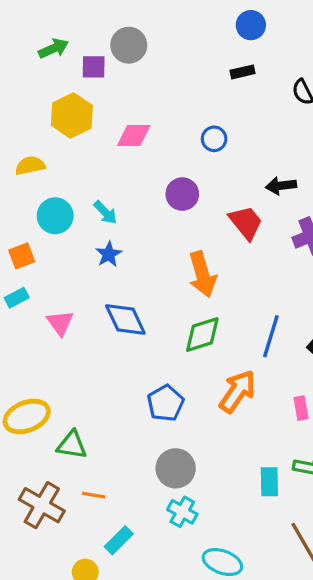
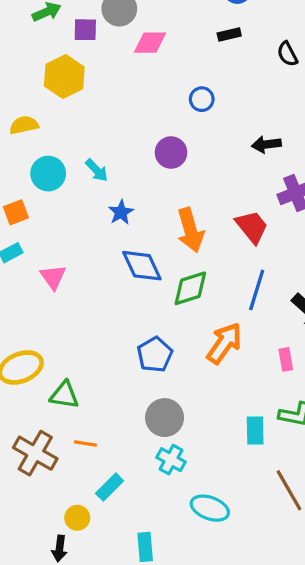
pink diamond: (134, 135) -> (150, 43), moved
red trapezoid: (246, 222) -> (252, 227), moved
blue star: (109, 254) -> (121, 212), moved
blue diamond: (125, 319) -> (142, 266), moved

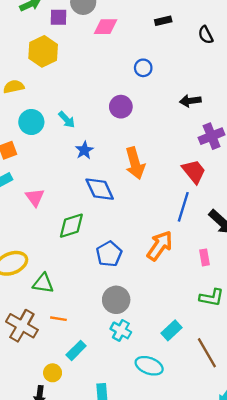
red trapezoid: (252, 227) -> (194, 171), moved
green diamond: (190, 288) -> (71, 226), moved
cyan rectangle: (255, 431) -> (171, 330), moved, turned 48

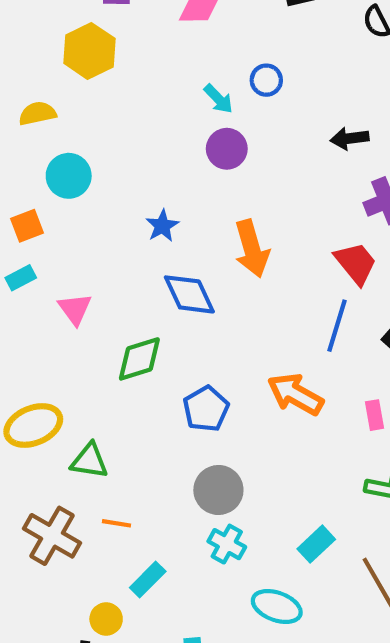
cyan arrow: (67, 120) -> (218, 99), moved
orange arrow: (160, 246) -> (295, 394), turned -96

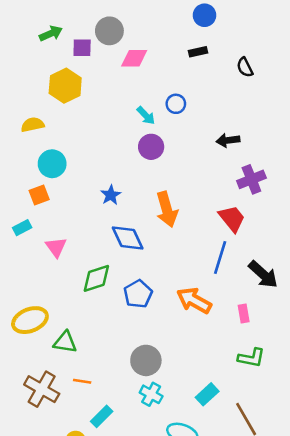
orange square: (27, 226) -> (39, 195), moved
blue pentagon: (206, 409) -> (138, 294), moved

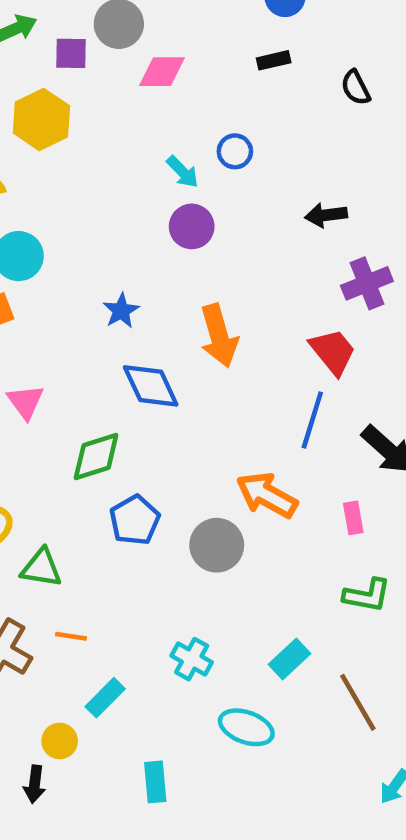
blue pentagon: (138, 294) -> (135, 520), moved
gray circle: (146, 360) -> (217, 545), moved

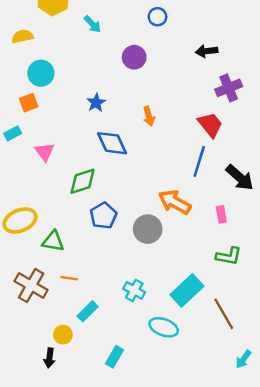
cyan arrow: (183, 172) -> (92, 24), moved
orange arrow: (219, 336) -> (149, 116), size x0.6
cyan rectangle: (290, 659) -> (187, 290), size x1.5
cyan rectangle: (155, 782) -> (115, 357), turned 35

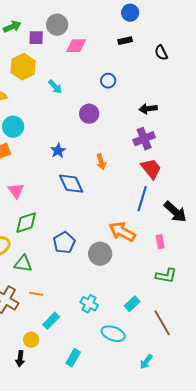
purple cross: (229, 88) -> (144, 139), moved
green diamond: (83, 181) -> (26, 223), moved
cyan rectangle: (187, 290) -> (132, 304), size x0.6
cyan arrow: (243, 359) -> (146, 362), moved

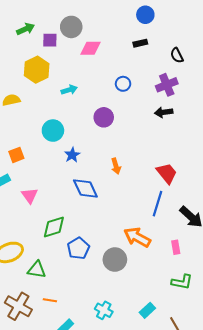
cyan arrow: (55, 87) -> (69, 90), turned -63
cyan circle: (13, 127) -> (53, 131), moved
purple cross: (144, 139) -> (167, 85), moved
green diamond: (26, 223) -> (54, 227), moved

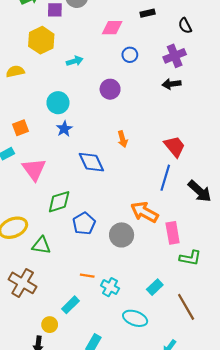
pink diamond: (91, 48) -> (112, 28), moved
blue star: (72, 155) -> (64, 129), moved
pink triangle: (30, 196) -> (34, 169), size x1.4
pink rectangle: (176, 247) -> (173, 233), moved, size x1.5
orange line: (50, 300) -> (87, 276), moved

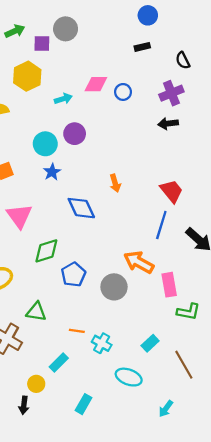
pink diamond: (112, 28) -> (96, 84), moved
purple circle: (110, 89) -> (75, 134), moved
green triangle: (41, 245) -> (36, 312), moved

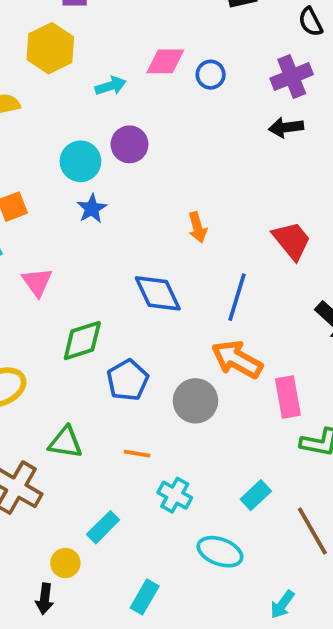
blue diamond: (81, 208) -> (158, 293), moved
pink triangle: (19, 216) -> (37, 282), size x0.7
blue line: (161, 225) -> (237, 297), moved
orange line: (77, 331) -> (137, 454), moved

